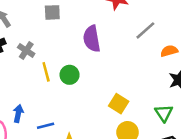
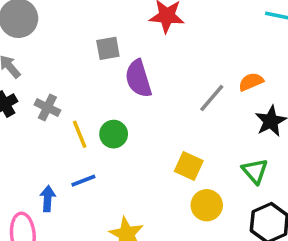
gray square: (52, 12) -> (108, 48), moved
gray line: (145, 30) -> (212, 98), moved
blue line: (46, 126) -> (83, 181), moved

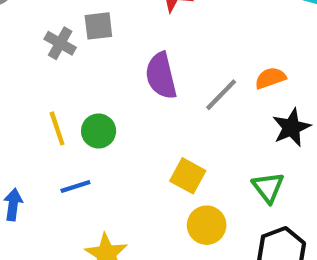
purple semicircle: (138, 79) -> (161, 76), moved
gray cross: (47, 108) -> (60, 43), moved
blue line: (83, 181) -> (75, 186), moved

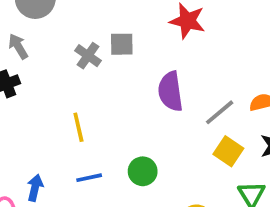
green circle: (99, 131) -> (143, 171), moved
yellow square: (188, 176) -> (228, 151), moved

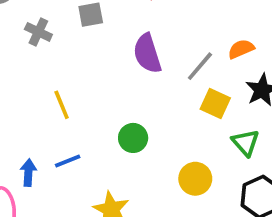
gray cross: (88, 56) -> (38, 32), moved
blue line: (89, 178) -> (68, 161), moved

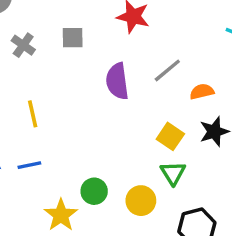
gray line: (200, 66) -> (167, 70), moved
green circle: (133, 138) -> (94, 191), moved
green triangle: (246, 143) -> (173, 173), moved

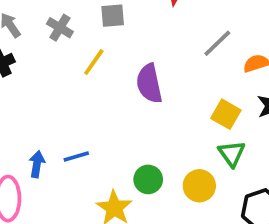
purple semicircle: (117, 81) -> (149, 83), moved
yellow line: (33, 114) -> (94, 62), moved, turned 52

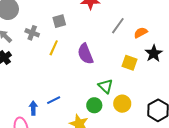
green triangle: (232, 154) -> (106, 86), moved

